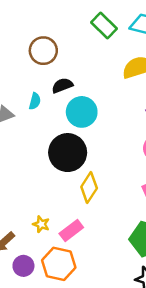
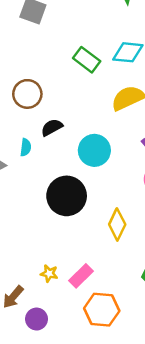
cyan circle: (82, 112) -> (94, 150), moved
yellow diamond: (89, 188) -> (117, 225), moved
orange hexagon: (59, 264) -> (102, 310), moved

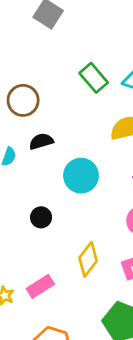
black circle: (67, 196) -> (41, 217), size x0.5
pink rectangle: (81, 276) -> (40, 286), moved

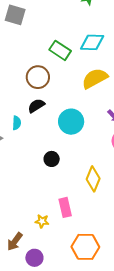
brown circle: (23, 100) -> (38, 77), moved
pink rectangle: (40, 286) -> (65, 207), turned -54

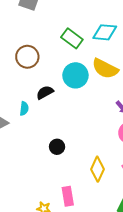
brown circle: (38, 77) -> (27, 57), moved
yellow semicircle: (95, 78) -> (105, 69), turned -128
cyan circle: (71, 122) -> (75, 75), moved

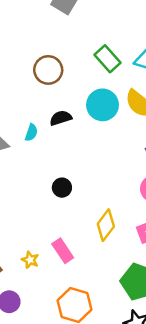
pink rectangle: (68, 196) -> (63, 251), turned -36

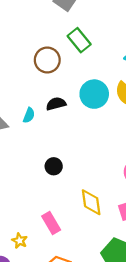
green rectangle: (108, 59) -> (79, 40), moved
yellow diamond: (106, 225) -> (91, 202), turned -48
yellow star: (30, 260) -> (20, 241), moved

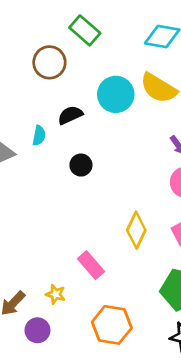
black circle: (54, 166) -> (81, 165), moved
yellow diamond: (91, 202) -> (136, 230), turned 44

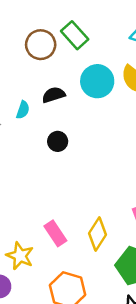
green rectangle: (85, 30) -> (75, 35), moved
yellow diamond: (136, 230) -> (97, 234), moved
yellow star: (56, 294) -> (20, 256), size x1.5

